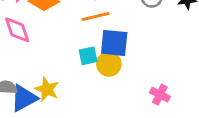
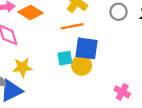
yellow star: (47, 89) -> (22, 67), moved, turned -30

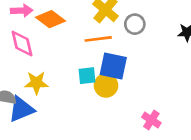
gray circle: (118, 12) -> (135, 24), moved

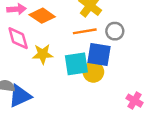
gray circle: (135, 24) -> (115, 31), moved
cyan square: (87, 76) -> (76, 64), size x1.5
yellow star: (36, 83) -> (43, 54), moved

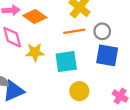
blue square: (99, 55) -> (107, 55), moved
yellow circle: (93, 72) -> (79, 91), moved

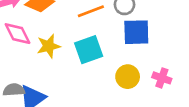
yellow circle: (79, 91) -> (128, 77), moved

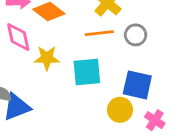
blue square: (136, 32) -> (137, 85), moved

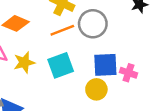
gray circle: (136, 35) -> (93, 24), size x1.5
pink cross: (155, 120) -> (128, 73), moved

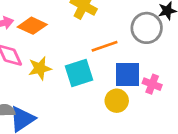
gray circle: (93, 24) -> (147, 28), moved
orange line: (62, 30) -> (105, 46), moved

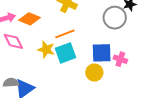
orange line: (105, 46) -> (65, 34), moved
yellow star: (40, 68) -> (46, 50), moved, turned 30

